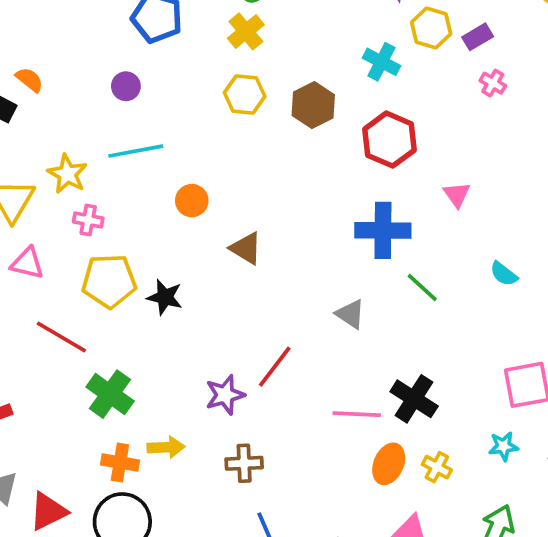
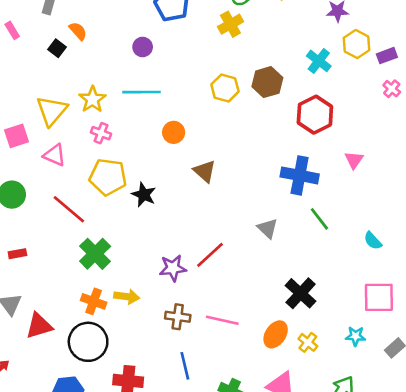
yellow hexagon: (245, 94) -> (225, 88), moved
cyan semicircle: (504, 274) -> (373, 241), moved
pink line: (357, 414) -> (222, 320), moved

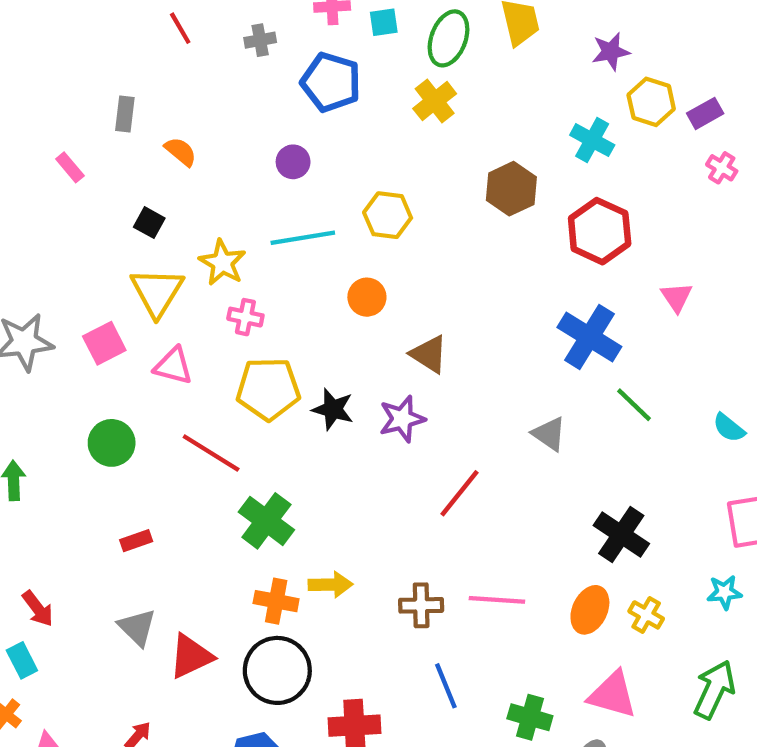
black square: (57, 48) -> (149, 223), moved
yellow hexagon: (225, 88) -> (388, 215), moved
blue cross: (300, 175) -> (589, 337), turned 30
purple star: (173, 268) -> (402, 419), moved

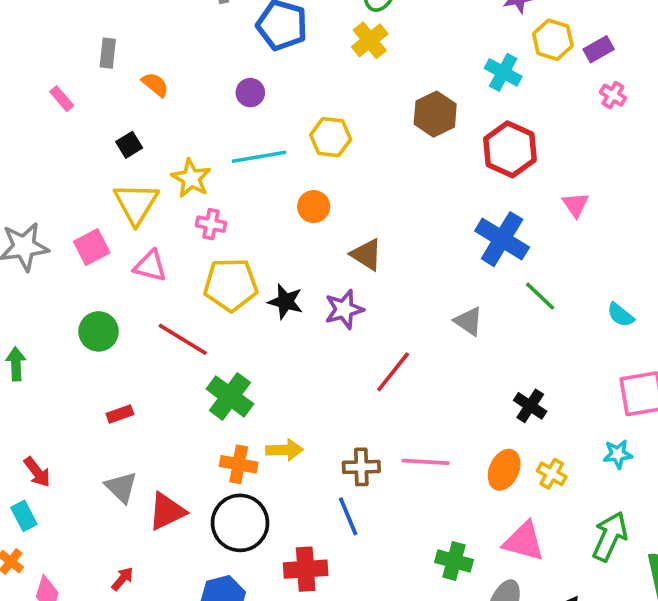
black square: (149, 223) -> (129, 145), turned 30
black cross: (621, 534) -> (530, 406), size x0.7
blue line: (446, 686) -> (348, 516), moved

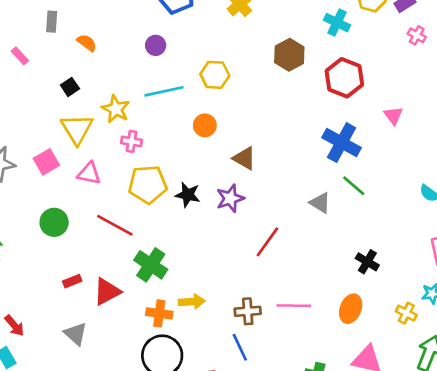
green line: (540, 296) -> (354, 186), moved
yellow cross: (552, 474) -> (406, 313), moved
red triangle: (167, 511) -> (107, 292), moved

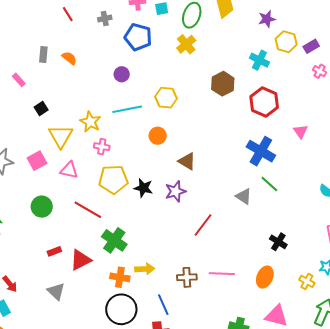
orange semicircle: (87, 43) -> (69, 58), moved
black square: (70, 87) -> (41, 109), moved
blue line: (240, 347) -> (163, 305), moved

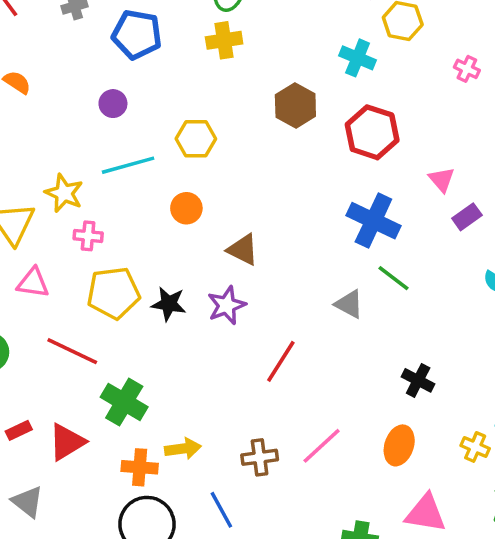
yellow cross: (186, 44) -> (224, 40), turned 36
purple rectangle: (311, 46) -> (467, 217), moved
pink line: (222, 274) -> (322, 446), turned -40

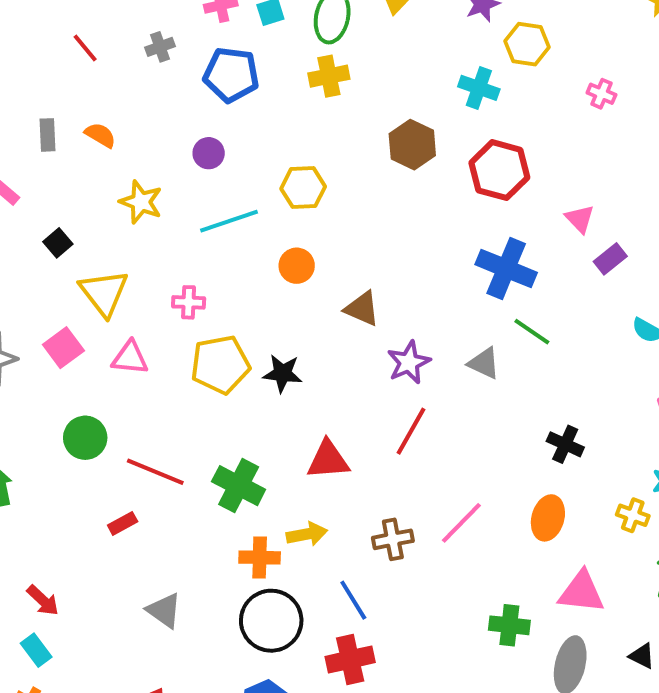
yellow star: (64, 193) -> (141, 202), moved
purple star: (227, 305) -> (409, 362), moved
red line: (72, 351) -> (155, 472), moved
red triangle: (67, 442) -> (328, 460), moved, turned 30
gray triangle: (27, 502) -> (164, 610), moved

